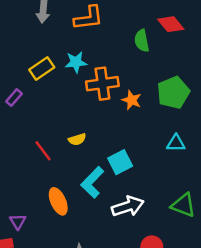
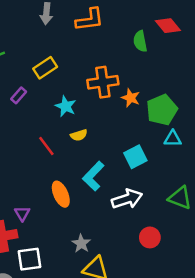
cyan star: (76, 62) -> (66, 106), moved, turned 30
green pentagon: (173, 93) -> (162, 110), moved
cyan square: (120, 162) -> (135, 157), moved

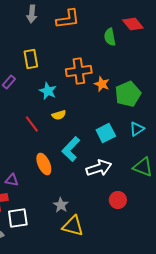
yellow rectangle: (45, 68) -> (31, 59), turned -66
cyan triangle: (173, 139) -> (137, 129), moved, turned -35
purple triangle: (22, 213) -> (12, 180), turned -48

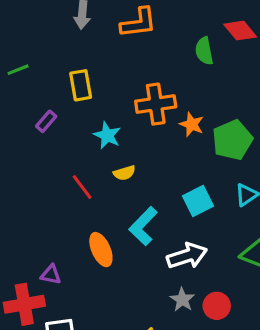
gray star: (61, 205) -> (182, 300), moved

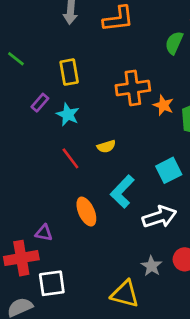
green semicircle: (204, 51) -> (174, 43), turned 35
green line: (18, 70) -> (16, 59), turned 60
cyan star: (107, 135) -> (68, 115), moved
gray star: (182, 300) -> (151, 266), moved

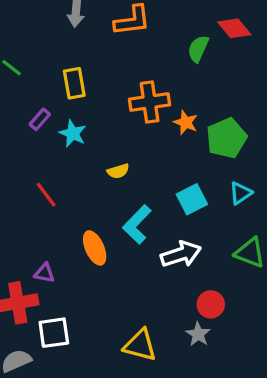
red line: (70, 158) -> (46, 195), moved
gray star: (151, 266) -> (198, 334), moved

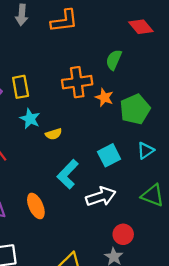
green semicircle: (198, 49) -> (114, 60), moved
yellow rectangle: (74, 83) -> (21, 87), moved
cyan star: (73, 133) -> (30, 119), moved
orange ellipse: (95, 248) -> (36, 206), moved

